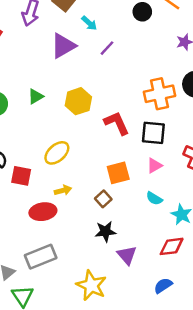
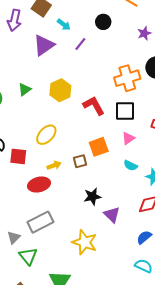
black circle: (142, 12) -> (103, 22), moved
brown square: (103, 199) -> (80, 161), moved, turned 32

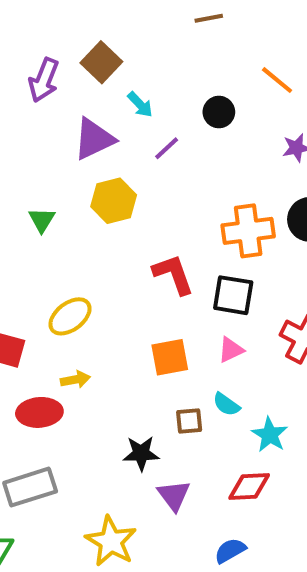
green triangle: (25, 89) -> (42, 220), turned -32
yellow hexagon: (60, 90) -> (114, 201), moved
brown square: (80, 161) -> (189, 421), moved

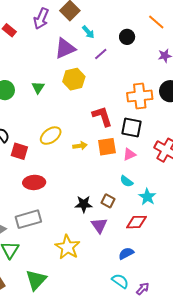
orange square: (170, 357) -> (107, 147), moved
yellow arrow: (75, 380) -> (80, 146), moved
brown square: (189, 421) -> (108, 201), moved, turned 32

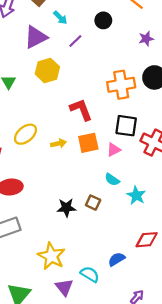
black square: (131, 127) -> (126, 126), moved
red diamond: (137, 222) -> (147, 240), moved
purple triangle: (99, 225) -> (64, 287), moved
cyan semicircle: (120, 281) -> (90, 274), moved

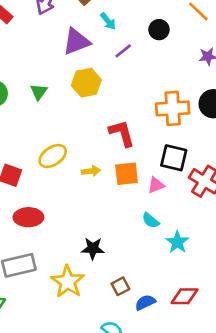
brown square: (93, 203) -> (120, 286), moved, turned 32
yellow star: (51, 256) -> (68, 282), moved
blue semicircle: (117, 259) -> (145, 302), moved

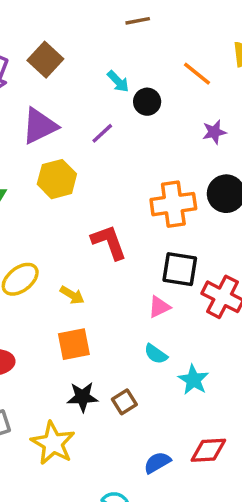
cyan arrow: (108, 21) -> (118, 81), moved
yellow arrow: (91, 171) -> (72, 295), turned 42
orange square: (127, 174) -> (74, 344), moved
brown square: (120, 286) -> (124, 402), moved

